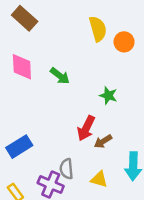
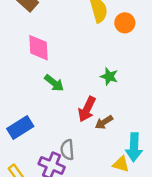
pink diamond: (22, 67) -> (39, 48), moved
green arrow: (60, 76) -> (54, 83), moved
yellow triangle: (99, 179) -> (121, 164), moved

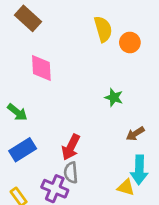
green arrow: (54, 83) -> (17, 112), moved
red arrow: (87, 109) -> (71, 147), moved
brown arrow: (104, 122) -> (135, 134), moved

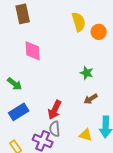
brown rectangle: (28, 18) -> (23, 14), turned 36
brown arrow: (135, 134) -> (91, 99), moved
yellow triangle: (126, 187) -> (86, 135), moved

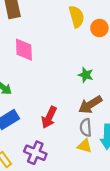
brown arrow: (91, 99) -> (90, 105), size x1.5
gray semicircle: (55, 129) -> (86, 128), moved

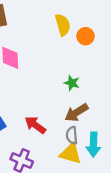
red arrow: (49, 117) -> (35, 125), turned 100
yellow triangle: (85, 146) -> (71, 154), size x1.5

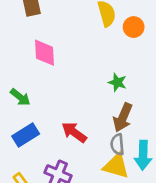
brown arrow: (76, 113) -> (123, 117), turned -35

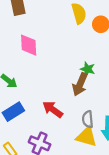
brown arrow: (123, 117) -> (80, 84), moved

